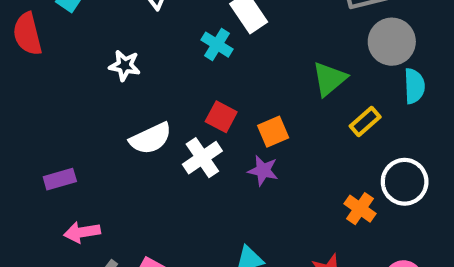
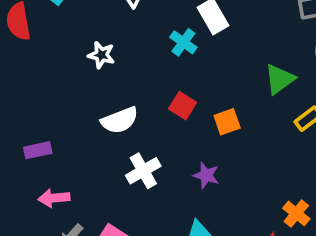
white cross: (202, 158) -> (143, 171), moved
purple star: (263, 171) -> (206, 175), moved
orange cross: (360, 209) -> (296, 213), moved

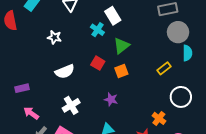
green triangle: (279, 79) -> (121, 46), moved
white cross: (143, 171) -> (71, 105), moved
pink arrow: (54, 198) -> (31, 113), turned 42

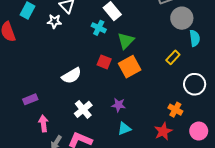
white star: (54, 37) -> (54, 21), moved
orange square: (121, 71) -> (130, 67), size x1.5
purple star: (111, 99) -> (119, 105), moved
pink arrow: (31, 113) -> (43, 124), turned 56

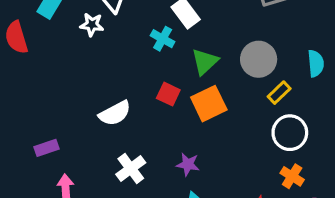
gray circle: (182, 18) -> (259, 59), moved
white circle: (195, 84) -> (290, 133), moved
orange cross: (175, 110) -> (292, 176), moved

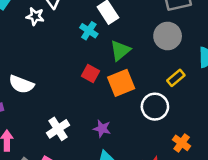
gray circle: (259, 59) -> (168, 36), moved
white semicircle: (115, 113) -> (21, 84), moved, turned 45
white circle: (290, 133) -> (155, 107), moved

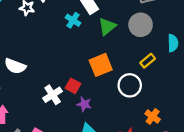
green triangle: (120, 50) -> (107, 26), moved
red square: (91, 74) -> (73, 86), moved
white cross: (58, 129) -> (53, 95), moved

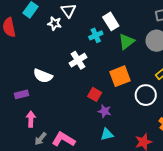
cyan cross: (73, 20) -> (96, 35), turned 32
white cross: (53, 95) -> (78, 60), moved

